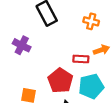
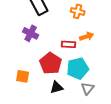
purple cross: (22, 45) -> (31, 33), moved

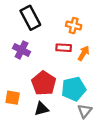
orange arrow: (87, 36) -> (84, 53), turned -40
red rectangle: (69, 44) -> (64, 48), moved
black triangle: (57, 87) -> (41, 109), moved

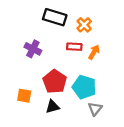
black rectangle: (30, 18) -> (55, 17), moved, turned -45
orange cross: (74, 26) -> (84, 25), turned 32
cyan pentagon: (74, 89) -> (84, 87), turned 30

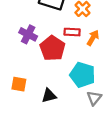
red pentagon: (55, 82) -> (52, 48), moved

